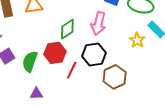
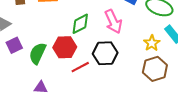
pink arrow: (98, 24) -> (113, 22), turned -45
red line: (72, 70) -> (80, 67), turned 30
brown hexagon: (115, 77) -> (155, 69), moved

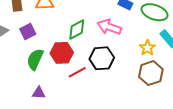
pink arrow: (113, 22) -> (109, 27), turned 135
purple square: (14, 45) -> (28, 31), moved

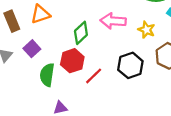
yellow star: (147, 48) -> (147, 30), moved
black hexagon: (102, 58) -> (130, 65), moved

